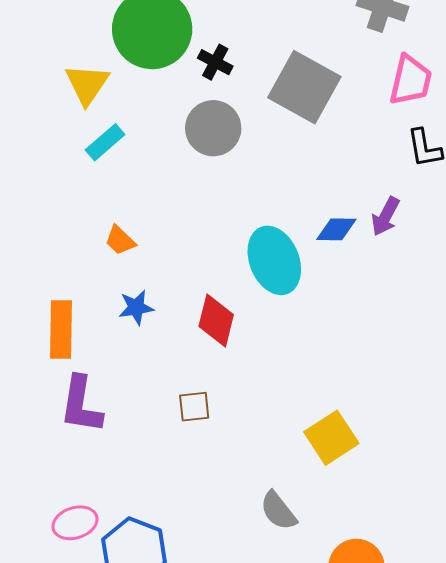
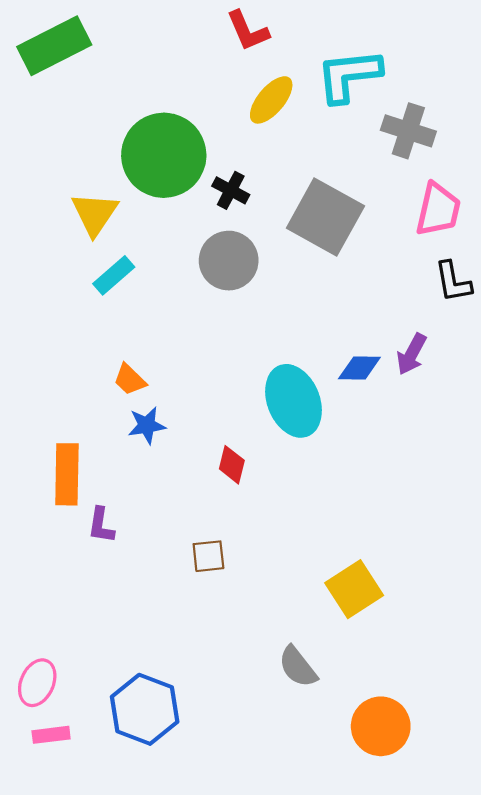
blue star: (136, 307) -> (147, 425), moved
red diamond: (216, 321) -> (232, 465), size x0.7
purple L-shape: (81, 405) -> (101, 525), moved, size x0.6
pink ellipse: (75, 523) -> (37, 683), moved, turned -48

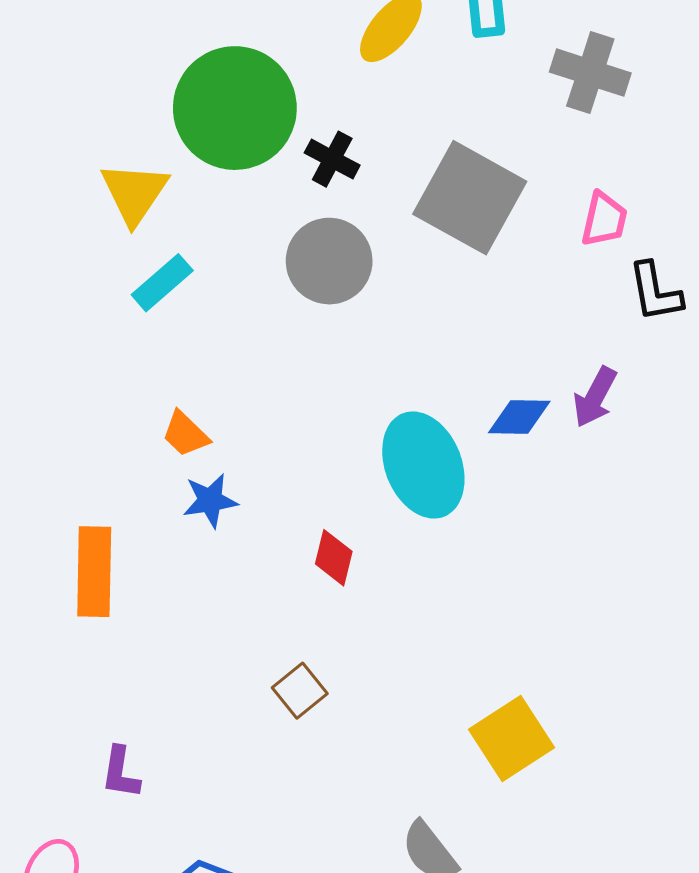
pink trapezoid: (438, 209) -> (604, 219), moved, size x0.7
purple L-shape: (101, 525) -> (121, 773), moved
brown square: (208, 556) -> (300, 691), turned -33

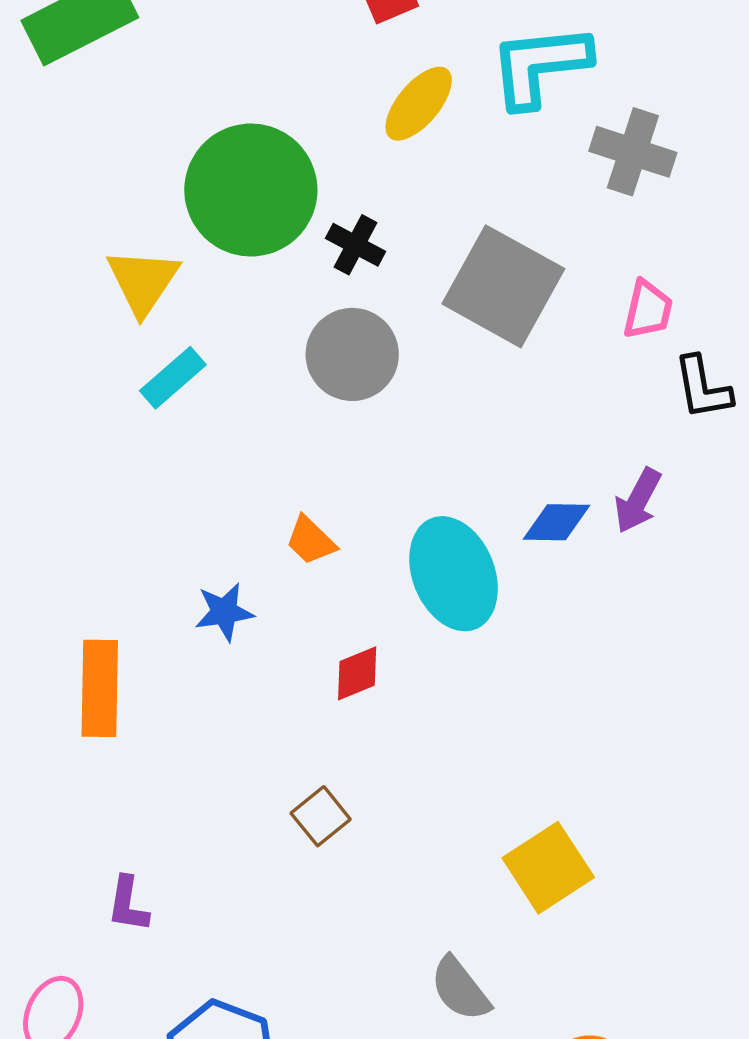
orange trapezoid: (185, 434) -> (311, 540), moved
red diamond: (334, 558) -> (357, 673), turned 54

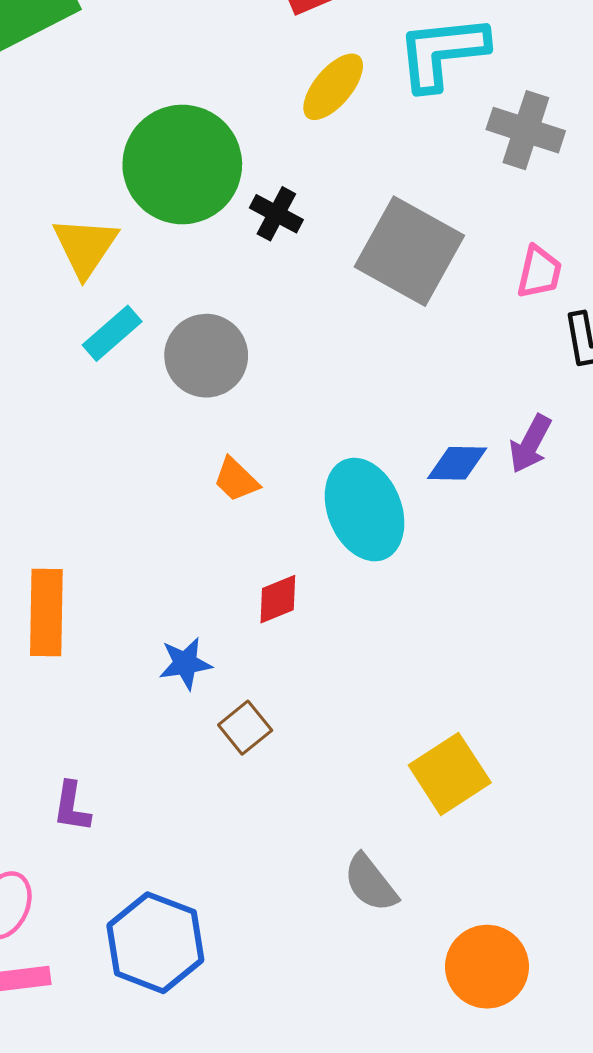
gray circle: (352, 354) -> (206, 356), moved
blue star: (224, 612) -> (185, 663), moved

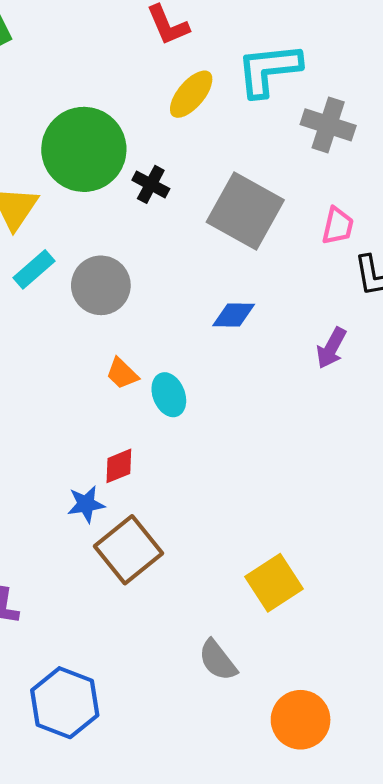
blue diamond: (457, 463) -> (234, 315), moved
cyan ellipse: (365, 510) -> (169, 395), moved, size x0.6
red diamond: (278, 599) -> (119, 466), moved
brown square: (245, 728) -> (128, 550), size x1.8

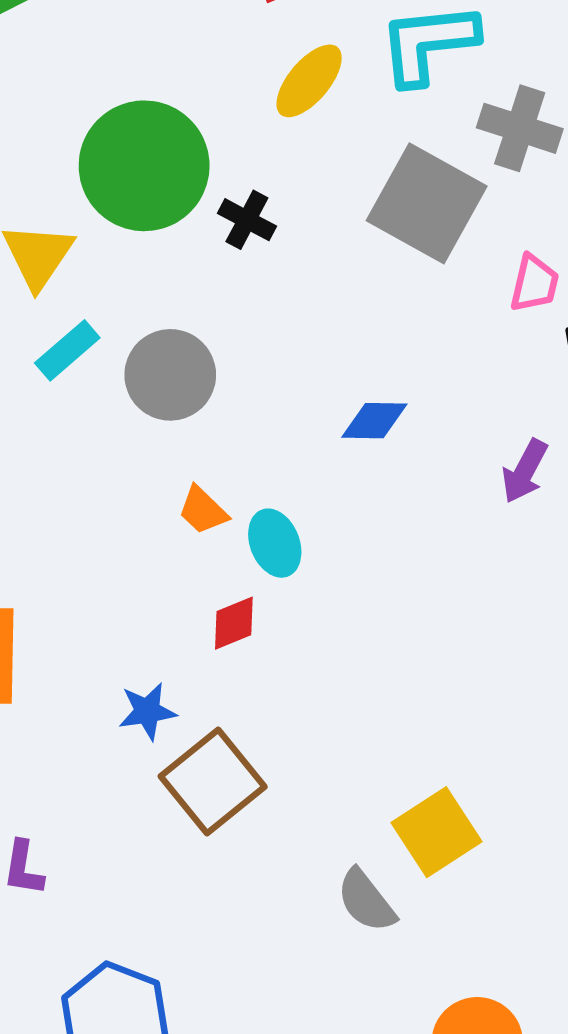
gray square: (245, 211) -> (427, 203), moved
red diamond: (119, 466) -> (234, 623), moved
gray semicircle: (218, 660) -> (366, 901), moved

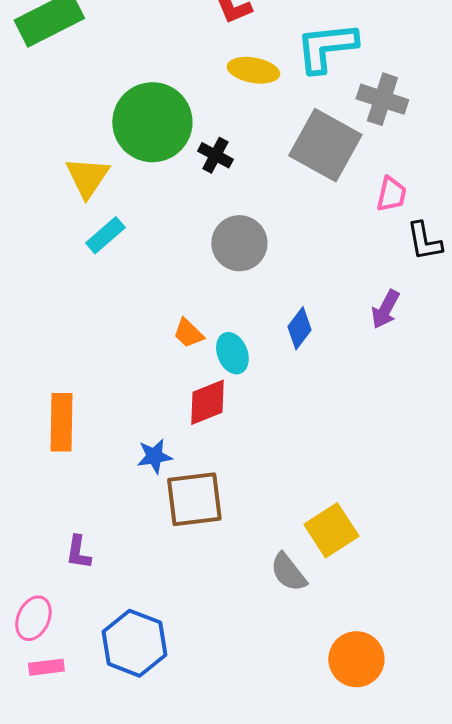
yellow ellipse: (309, 81) -> (253, 70), turned 60
gray circle: (170, 375) -> (239, 243), moved
blue diamond: (374, 421) -> (299, 328), moved, turned -54
red diamond: (234, 623) -> (207, 402), size x1.4
brown square: (213, 782) -> (194, 499), turned 32

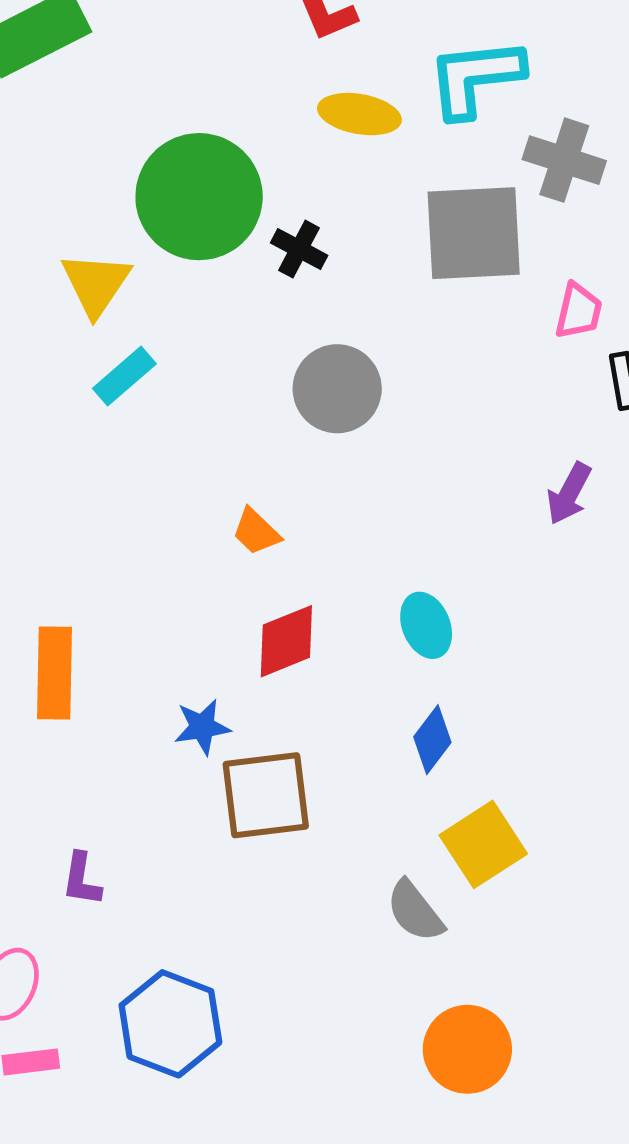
gray square: (325, 145) -> (474, 233), turned -32
blue diamond: (299, 328) -> (432, 740), moved
cyan ellipse: (232, 353) -> (426, 625), moved
orange circle: (356, 659) -> (467, 1049), moved

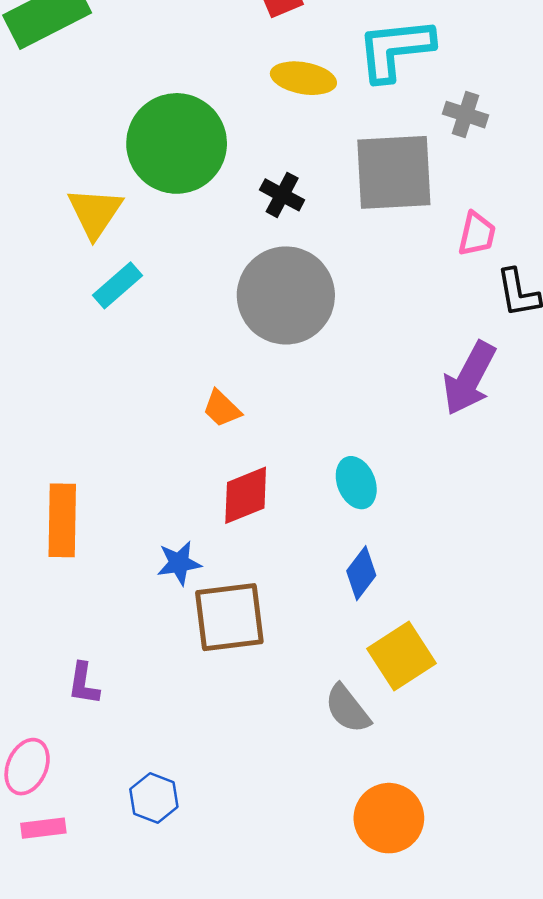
gray cross: (564, 160) -> (466, 115), size x0.7
black cross: (299, 249) -> (282, 195), moved
gray circle: (337, 389) -> (286, 295), size x1.4
purple arrow: (569, 494) -> (469, 378), size x1.5
blue hexagon: (170, 1024) -> (154, 798), size x0.6

